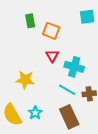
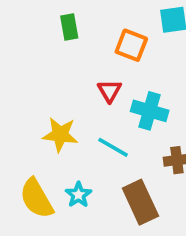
orange square: (51, 31) -> (131, 45), moved
cyan line: (67, 90) -> (113, 147), moved

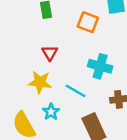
red triangle: (109, 91) -> (50, 53), moved
cyan star: (78, 195) -> (51, 112), moved

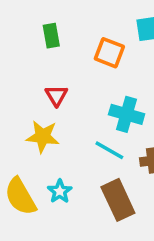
cyan line: (76, 91) -> (109, 150), moved
cyan star: (51, 112) -> (60, 191), moved

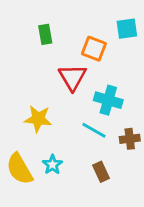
red triangle: (56, 96) -> (72, 77), moved, size x1.5
brown rectangle: (118, 200) -> (101, 172), size x0.6

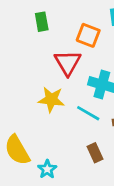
yellow star: (38, 119) -> (51, 100), moved
cyan star: (52, 165) -> (47, 169), moved

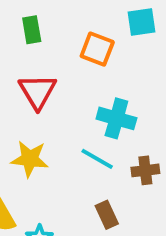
red triangle: (68, 63) -> (37, 91), moved
yellow star: (51, 100) -> (30, 159), moved

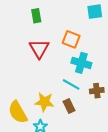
orange square: (97, 49) -> (71, 39), moved
yellow star: (30, 159) -> (44, 102), moved
brown rectangle: (107, 215) -> (69, 106), moved

